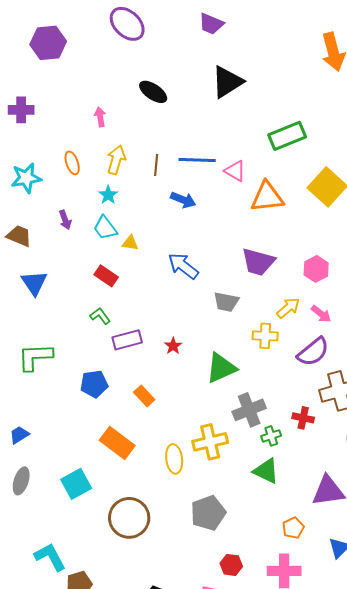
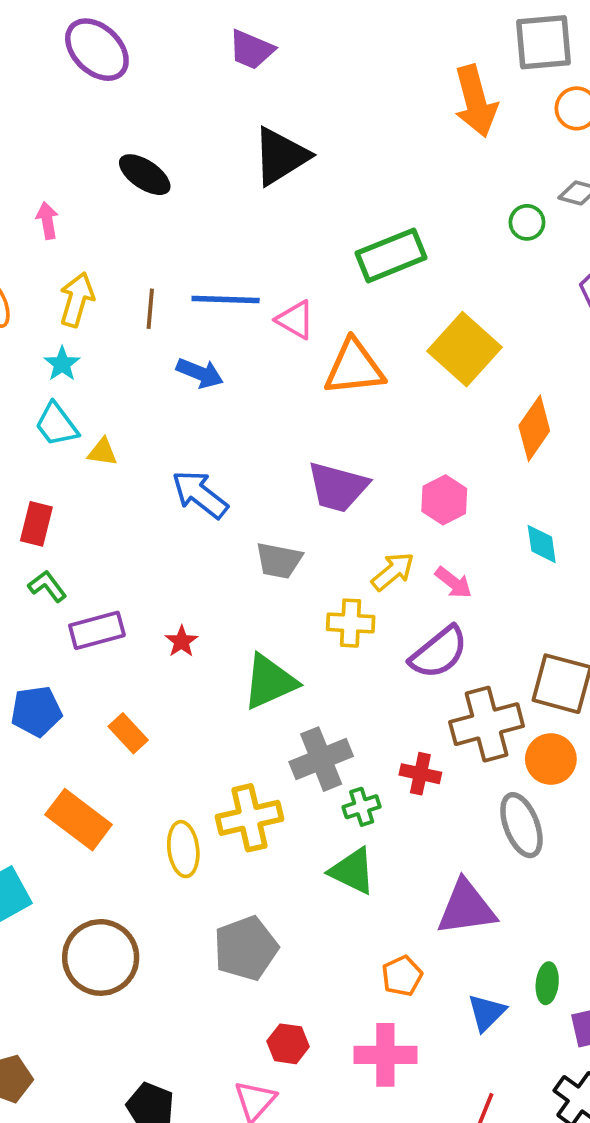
red rectangle: (106, 276) -> (36, 524), moved, turned 70

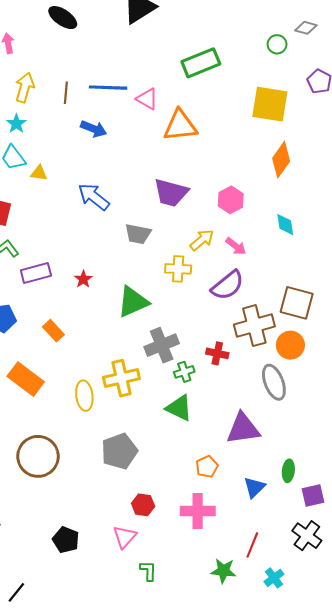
yellow square: (465, 349) -> (270, 104), moved, turned -33

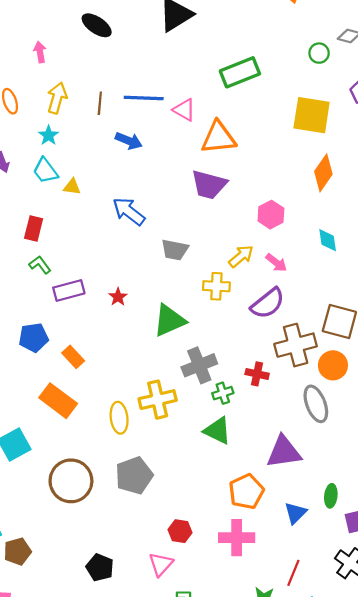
purple trapezoid: (171, 193) -> (209, 185), moved
orange rectangle: (53, 331) -> (73, 357), moved
gray pentagon: (119, 451) -> (134, 476), moved
orange pentagon: (207, 467) -> (246, 492), size x1.5

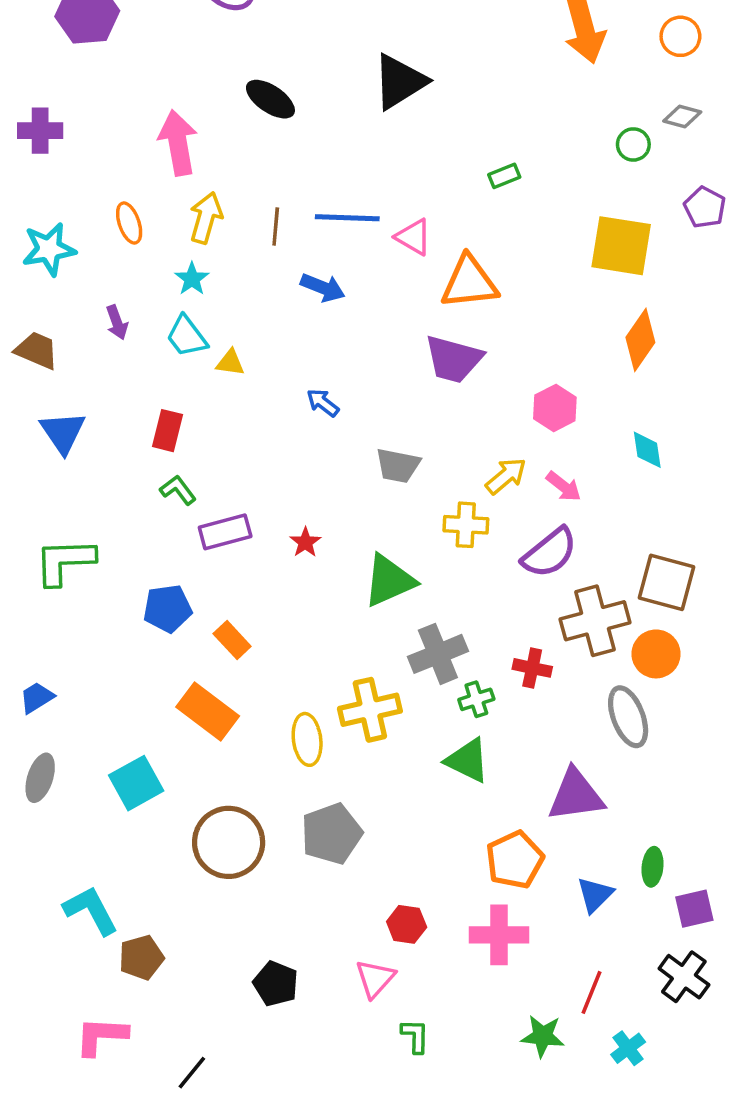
pink arrow: (40, 52) -> (178, 143), size x1.8
green rectangle: (240, 72) -> (504, 176), size x0.5
blue arrow: (129, 211) -> (323, 403), size x0.6

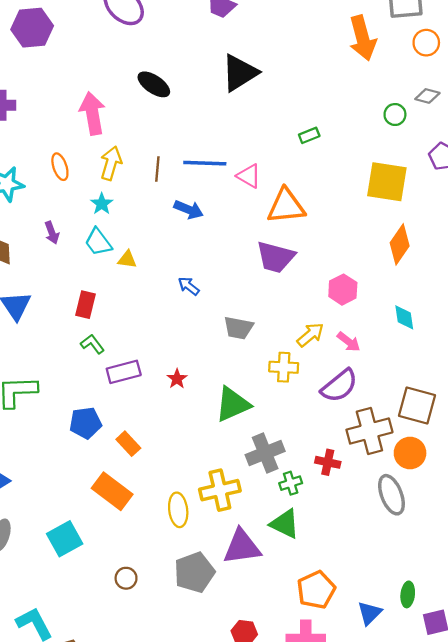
purple triangle: (576, 795) -> (242, 547), moved
brown circle: (229, 842) -> (126, 578), size x0.5

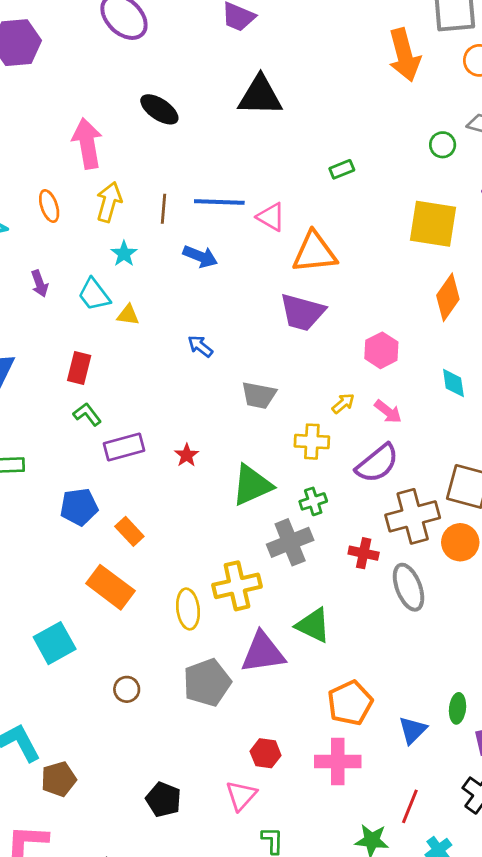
black triangle: (240, 73) -> (260, 96), turned 33
cyan star: (102, 204) -> (124, 254), moved
yellow arrow: (310, 335) -> (343, 403), size x0.7
green cross: (291, 483) -> (313, 501), moved
gray ellipse: (391, 495) -> (409, 587), moved

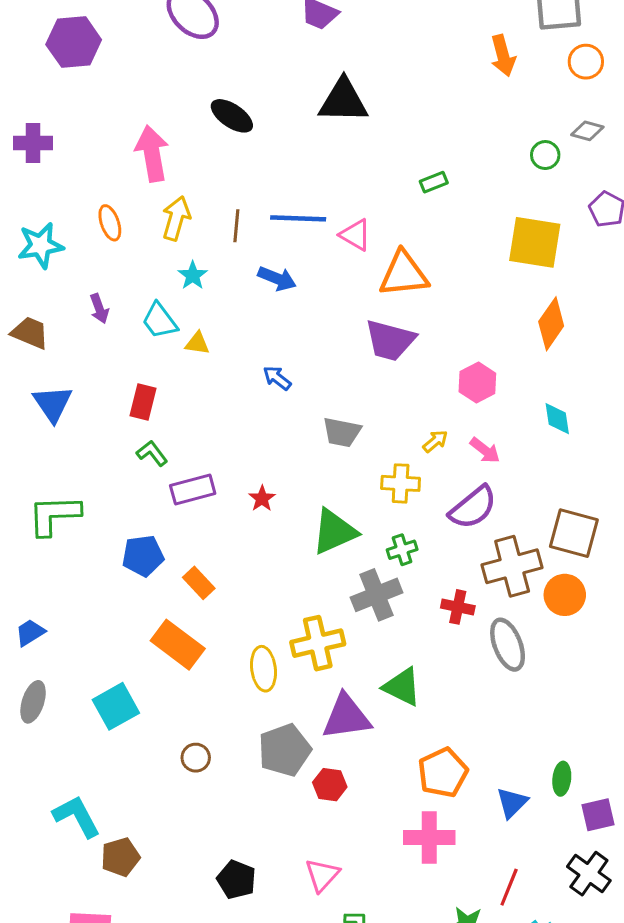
orange arrow: (404, 55) -> (503, 56), size x0.7
red hexagon: (266, 753) -> (330, 785), moved

